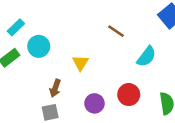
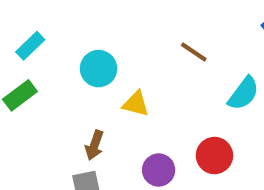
cyan circle: (39, 46) -> (99, 69), moved
yellow triangle: (81, 63) -> (136, 104), turned -48

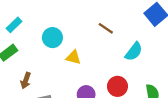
brown arrow: (94, 145) -> (26, 81), moved

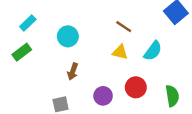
yellow triangle: (73, 57) -> (120, 52), moved
brown arrow: (26, 81) -> (73, 72), moved

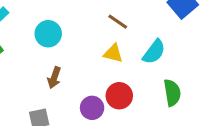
red circle: (136, 87) -> (119, 96), moved
green semicircle: (172, 96) -> (172, 93), moved

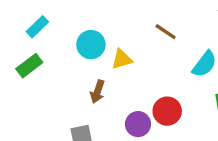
yellow triangle: (113, 53) -> (122, 59), moved, turned -30

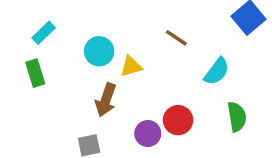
green rectangle: (29, 66) -> (35, 73), turned -70
brown arrow: (97, 92) -> (106, 100), size x1.4

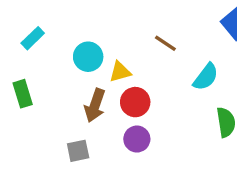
green rectangle: (35, 73) -> (23, 94), moved
red circle: (178, 120) -> (135, 102), moved

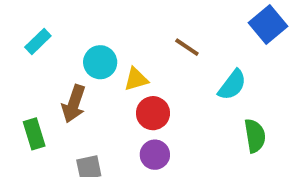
green rectangle: (23, 94) -> (34, 134), moved
brown arrow: (95, 105) -> (74, 104), moved

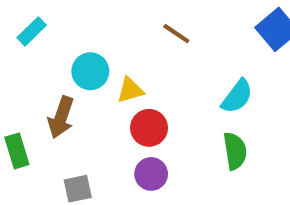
cyan rectangle: (38, 41) -> (32, 31), moved
brown line: (187, 47) -> (176, 34), moved
green semicircle: (255, 136) -> (235, 151), moved

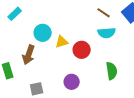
brown line: (176, 34) -> (104, 13), moved
cyan semicircle: (237, 96) -> (107, 33), moved, turned 48
red circle: (149, 128) -> (82, 50), moved

